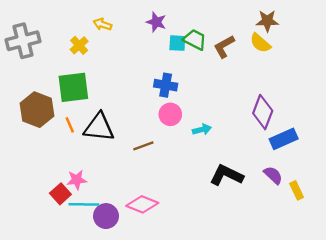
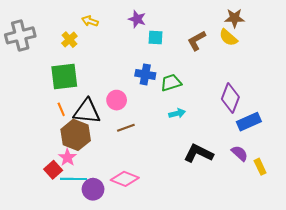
green trapezoid: (195, 40) -> (171, 83), moved, turned -45
brown hexagon: (37, 110) -> (76, 135), moved
pink circle: (170, 114) -> (117, 100), moved
pink star: (77, 180) -> (67, 157), turned -30

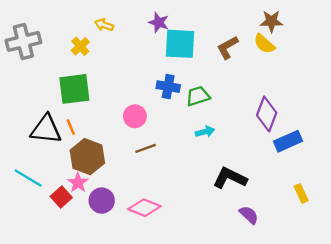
cyan square: (156, 38) -> (180, 44), size x1.8
black triangle: (87, 111) -> (46, 129), moved
purple semicircle: (240, 153) -> (249, 215), moved
cyan line: (74, 179) -> (28, 178), moved, turned 30
purple circle: (93, 189) -> (102, 201), moved

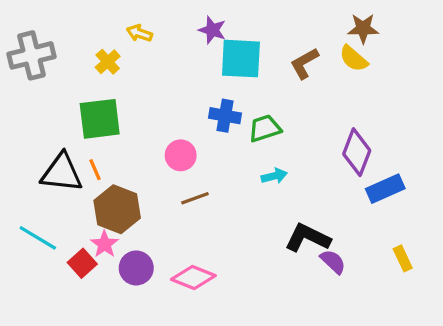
purple semicircle: (249, 215) -> (333, 262), moved

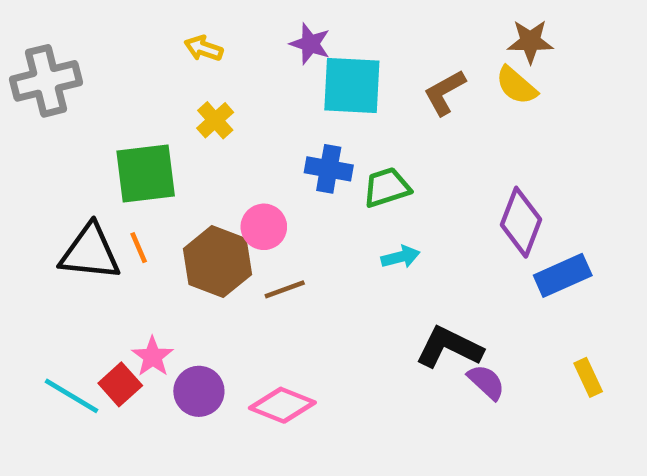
yellow cross: (108, 62) -> (215, 120), moved
brown hexagon: (117, 209) -> (217, 262), moved
cyan line: (38, 238) -> (71, 396), moved

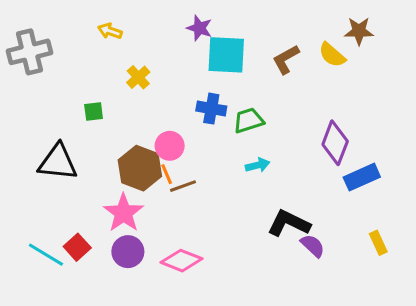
brown star: (530, 41) -> (359, 31), moved
yellow arrow: (204, 48) -> (110, 31), moved
green square: (146, 174) -> (94, 112), size x0.5
orange line: (139, 248) -> (167, 174), moved
pink star: (153, 357) -> (123, 213), moved, size x1.5

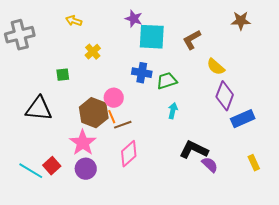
yellow semicircle: (332, 55) -> (216, 67), moved
cyan arrow: (258, 165) -> (173, 111), turned -63
pink diamond: (182, 261) -> (129, 154), moved, turned -64

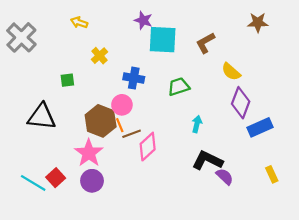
gray cross: (20, 35) -> (21, 37), turned -32
blue cross: (142, 73) -> (134, 78), moved
cyan arrow: (173, 111) -> (197, 124), moved
pink diamond: (129, 154) -> (148, 147), moved

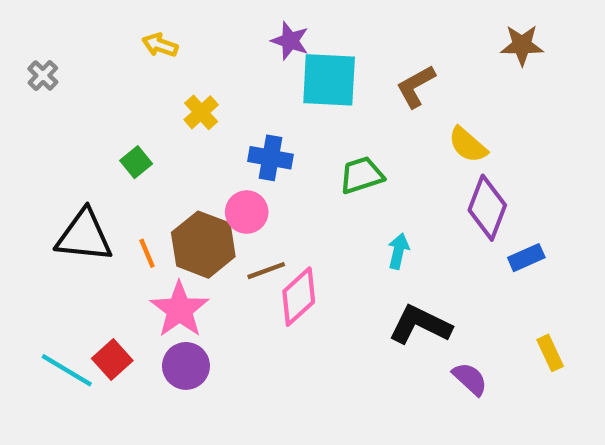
gray cross: (21, 37) -> (43, 75), size x0.5
green square: (67, 80) -> (136, 162), turned -32
orange line: (120, 125) -> (147, 253), moved
blue rectangle: (260, 127) -> (526, 258), size x0.7
purple semicircle: (225, 177) -> (470, 379), moved

